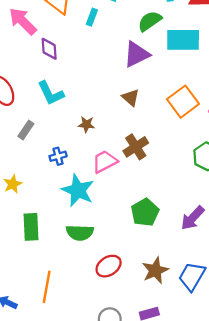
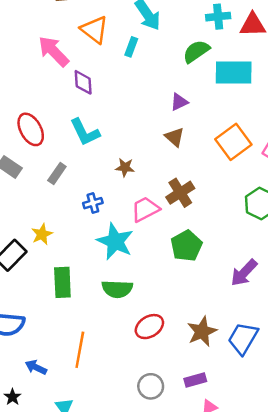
purple triangle: (137, 54) -> (179, 102), moved, size x0.6
green pentagon: (145, 212) -> (186, 246), moved

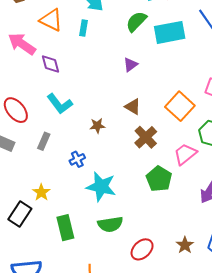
brown triangle: (175, 137) -> (133, 107), moved
orange square: (233, 142) -> (180, 106), moved
pink trapezoid: (145, 209) -> (185, 154), moved
brown star: (202, 332) -> (185, 245), size x0.7

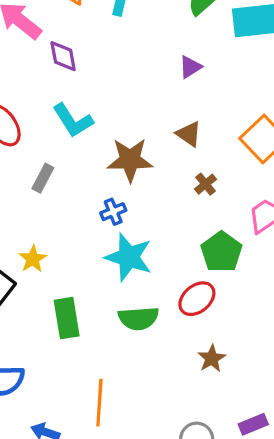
brown star: (97, 126) -> (130, 160), size x1.8
brown cross: (146, 137) -> (205, 184), size x0.6
blue cross: (77, 159) -> (113, 212), moved
brown star: (185, 245) -> (212, 358), moved
red ellipse: (142, 249) -> (197, 299), moved

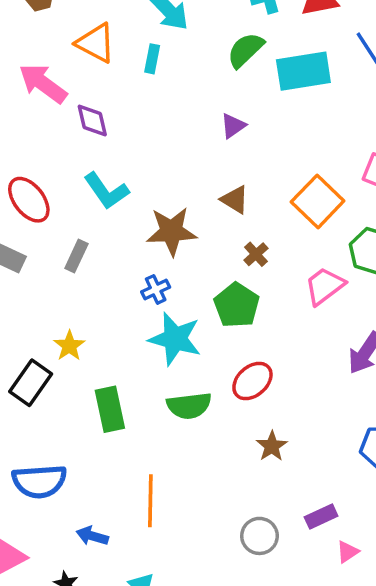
green pentagon: (221, 252) -> (237, 305), moved

